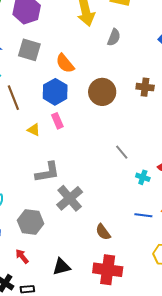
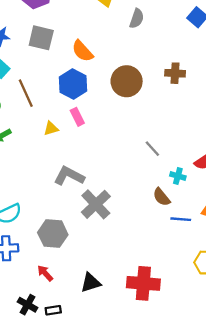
yellow triangle: (34, 130) -> (51, 128), turned -40
gray L-shape: (47, 172) -> (69, 176), turned -140
brown semicircle: (103, 232) -> (162, 197), moved

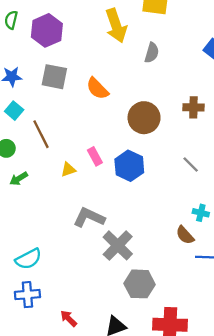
blue hexagon: (73, 84) -> (129, 166), moved
gray line: (152, 149) -> (191, 165), moved
gray hexagon: (53, 234) -> (140, 284), moved

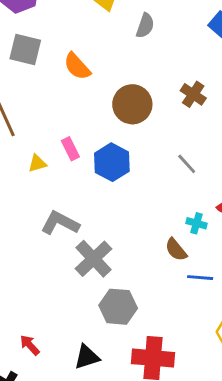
brown cross: (193, 107) -> (193, 94), turned 30

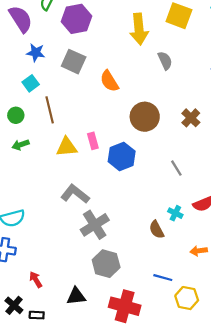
gray semicircle: (145, 26) -> (165, 61), turned -54
yellow triangle: (37, 163) -> (67, 147), size x1.5
blue line: (200, 278) -> (163, 278), moved

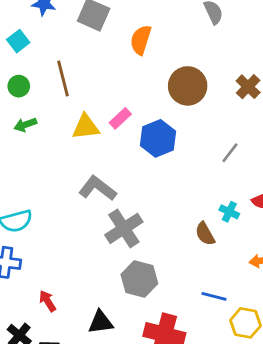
orange semicircle: (109, 81) -> (141, 40), turned 50
cyan square: (31, 83) -> (18, 41), moved
pink rectangle: (93, 141) -> (120, 118), turned 63
gray line: (176, 168) -> (230, 153), turned 70

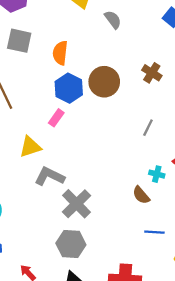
yellow triangle: (86, 127) -> (30, 147), moved
blue hexagon: (158, 138) -> (69, 88), moved
gray hexagon: (139, 279) -> (71, 244), moved
blue line: (214, 296) -> (154, 232), moved

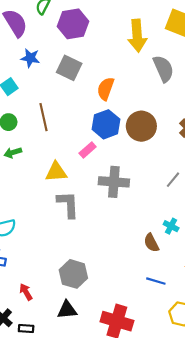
gray semicircle: (113, 20) -> (163, 69), size x1.4
gray L-shape: (50, 176) -> (68, 204), turned 48
gray cross: (76, 204) -> (114, 182), moved, turned 36

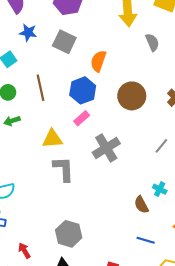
gray semicircle: (163, 69) -> (152, 42), size x0.7
blue hexagon: (106, 124) -> (83, 90), moved
gray cross: (114, 182) -> (106, 148), turned -36

